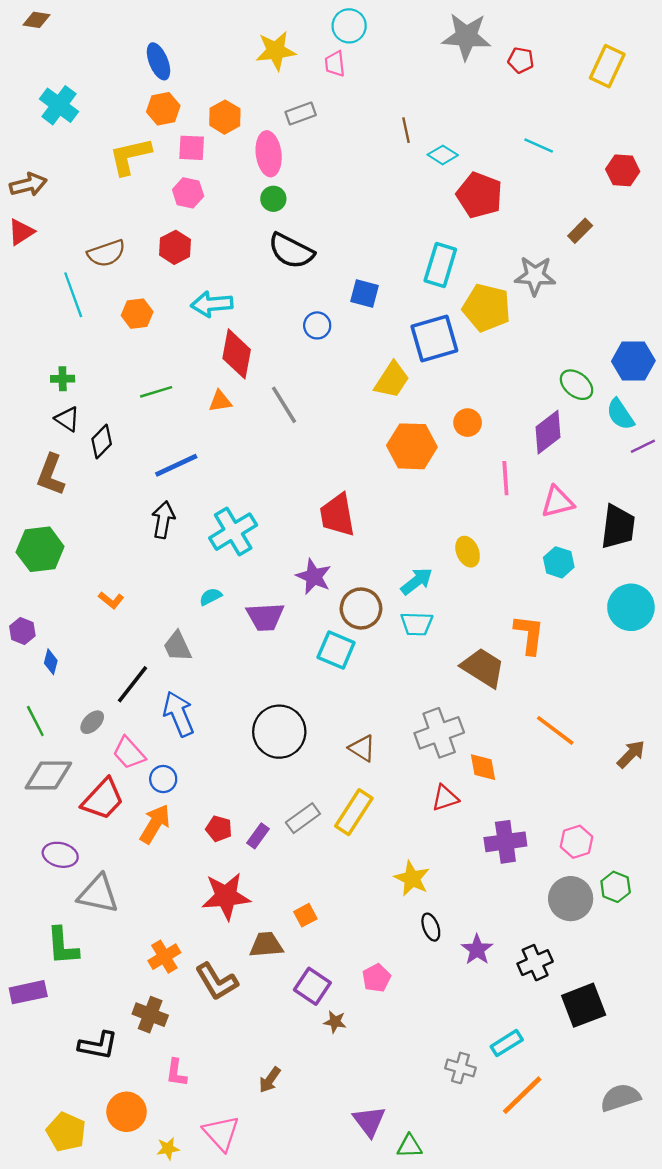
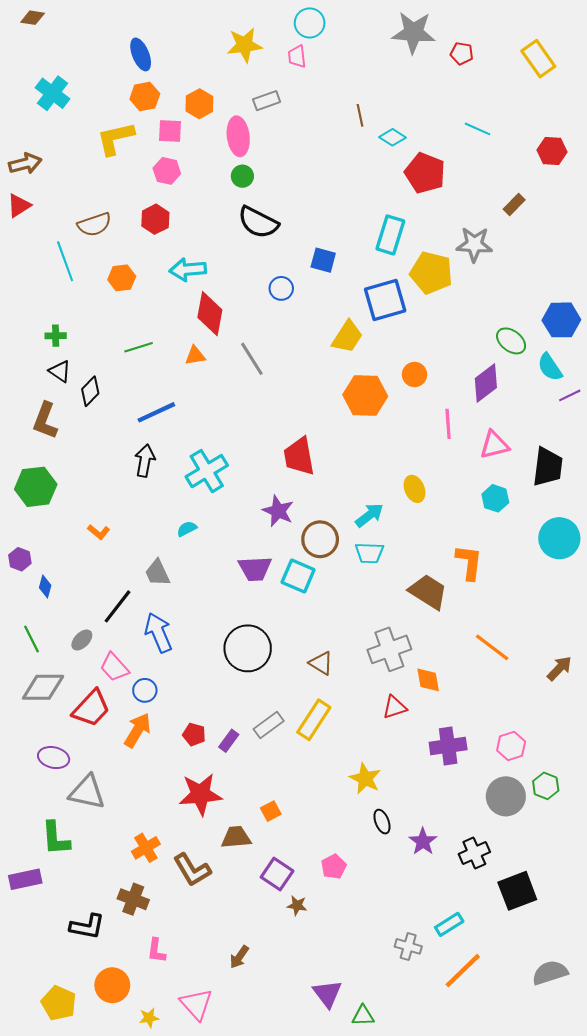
yellow rectangle: (607, 66) -> (538, 59), turned -60
purple trapezoid: (265, 617) -> (255, 569), moved

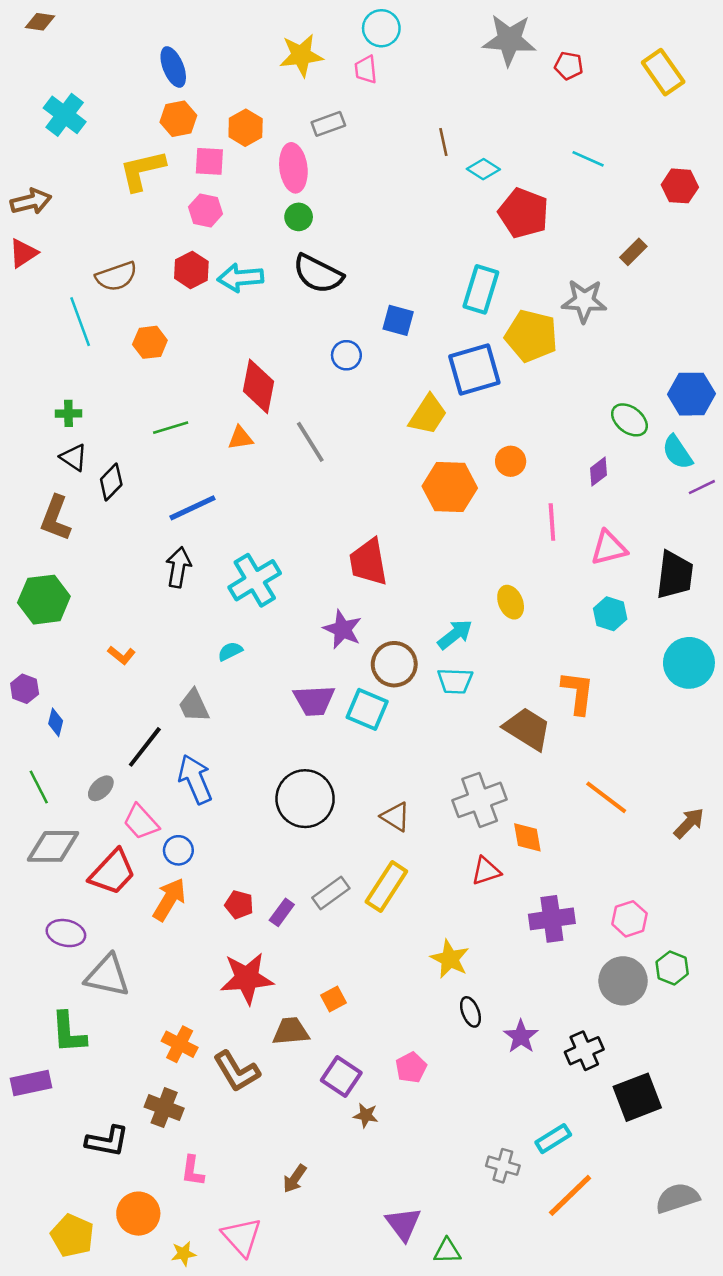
cyan arrow: (188, 270) -> (240, 278), moved
purple diamond: (486, 383) -> (598, 472), size x0.6
orange cross: (146, 848) -> (180, 1044), turned -32

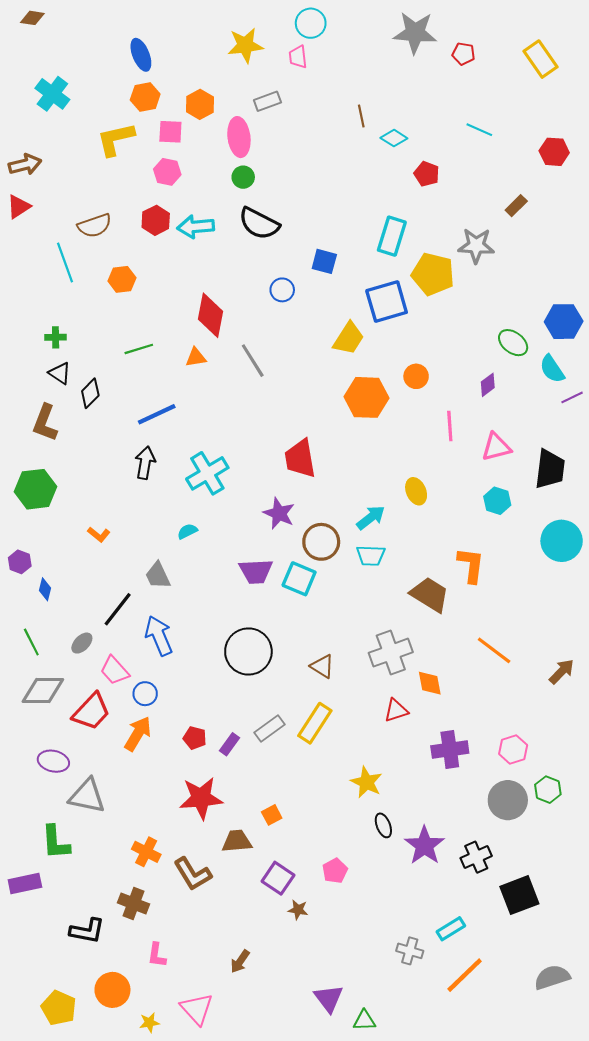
red pentagon: (523, 213) -> (427, 174), size x0.6
purple star: (521, 1036) -> (425, 845), size x1.4

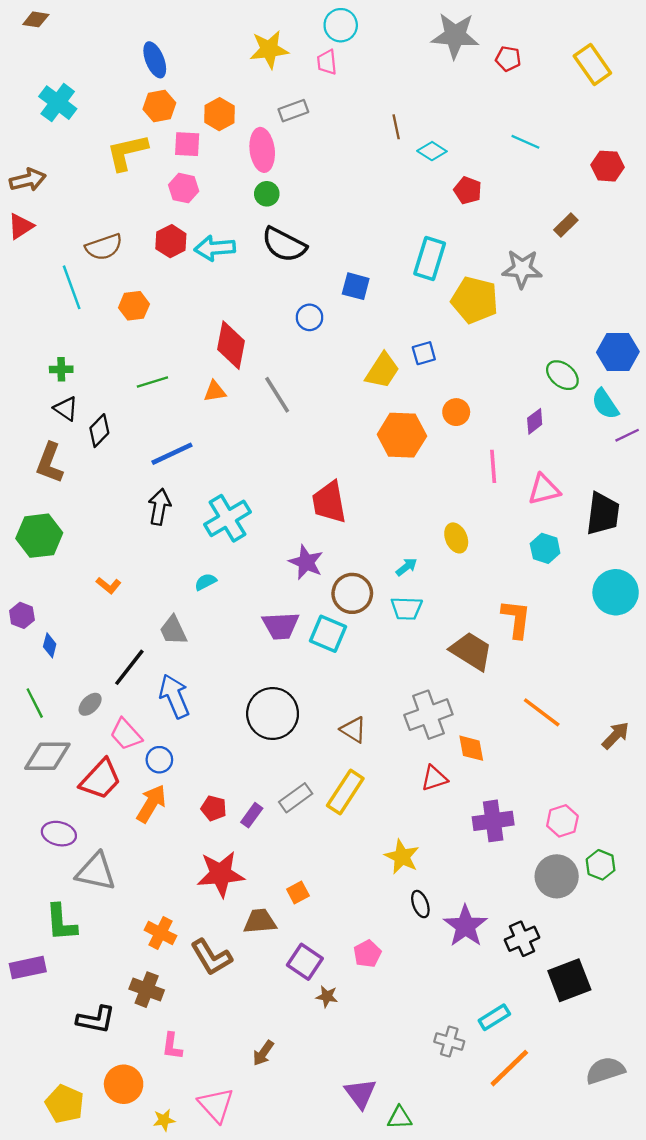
blue square: (387, 302) -> (424, 353), moved, size x0.5
cyan arrow: (371, 518) -> (407, 567), size x0.7

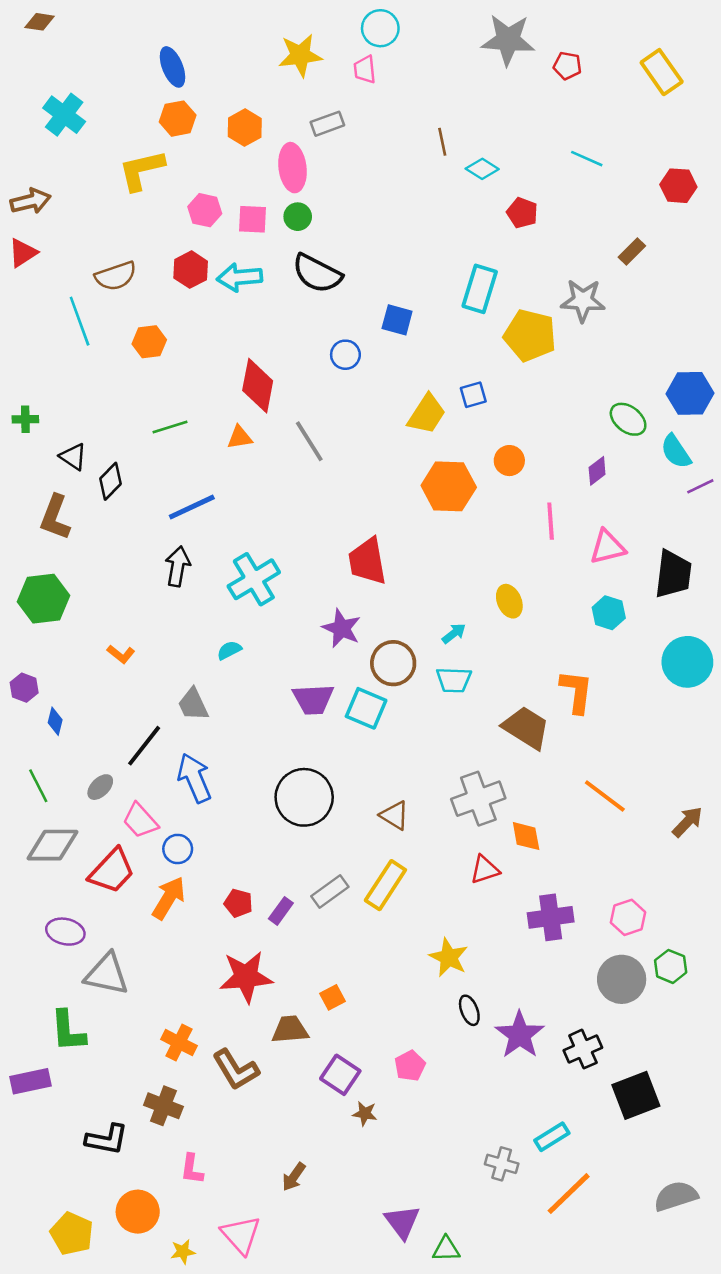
pink square: (187, 144) -> (253, 219), moved
green cross: (61, 369) -> (25, 419), moved

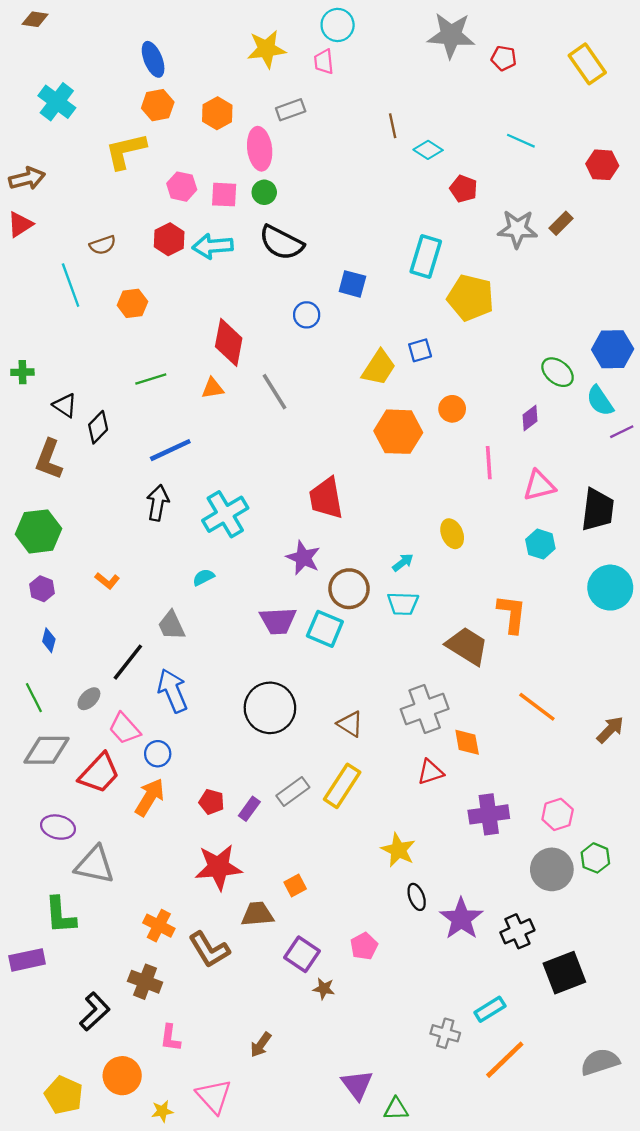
brown semicircle: (116, 276) -> (103, 245), size x0.7
gray star: (583, 301) -> (517, 229), moved
purple hexagon: (24, 688) -> (42, 589), moved
black L-shape: (107, 1139) -> (95, 1012), turned -54

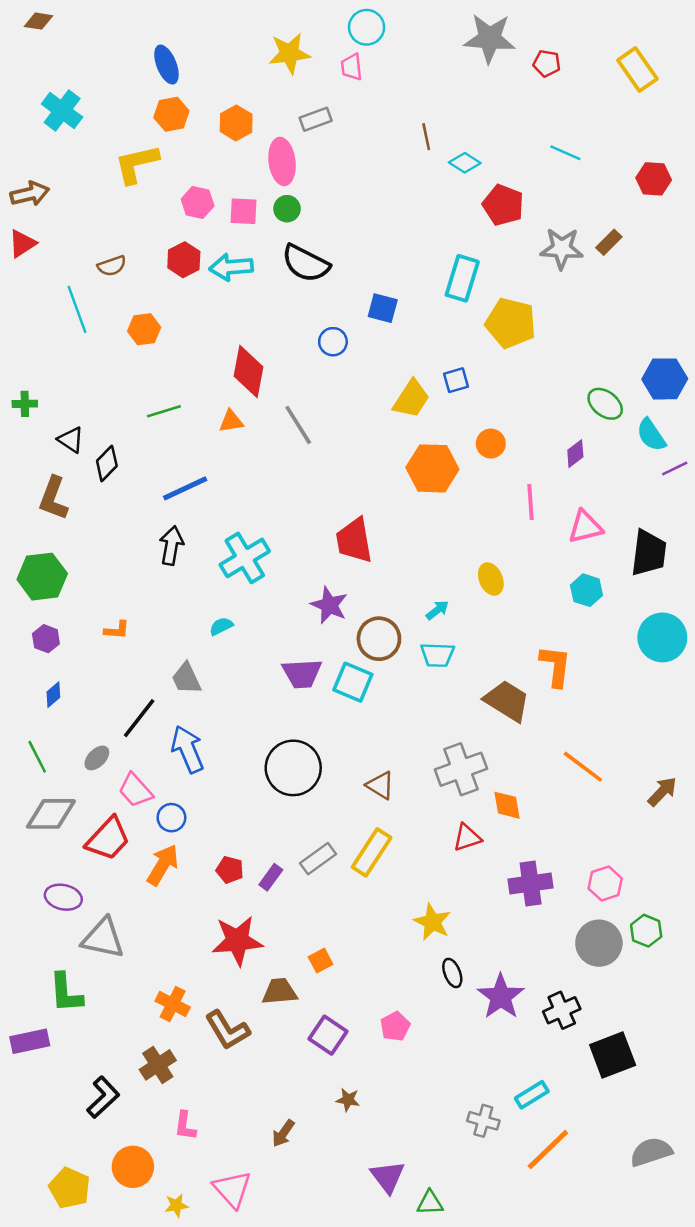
red pentagon: (464, 189) -> (503, 205), size x1.4
orange L-shape: (107, 581) -> (117, 630), turned -35
blue diamond: (49, 640) -> (53, 695), turned 35
brown cross: (145, 982) -> (158, 1065), turned 36
brown star: (324, 989) -> (348, 1100), moved

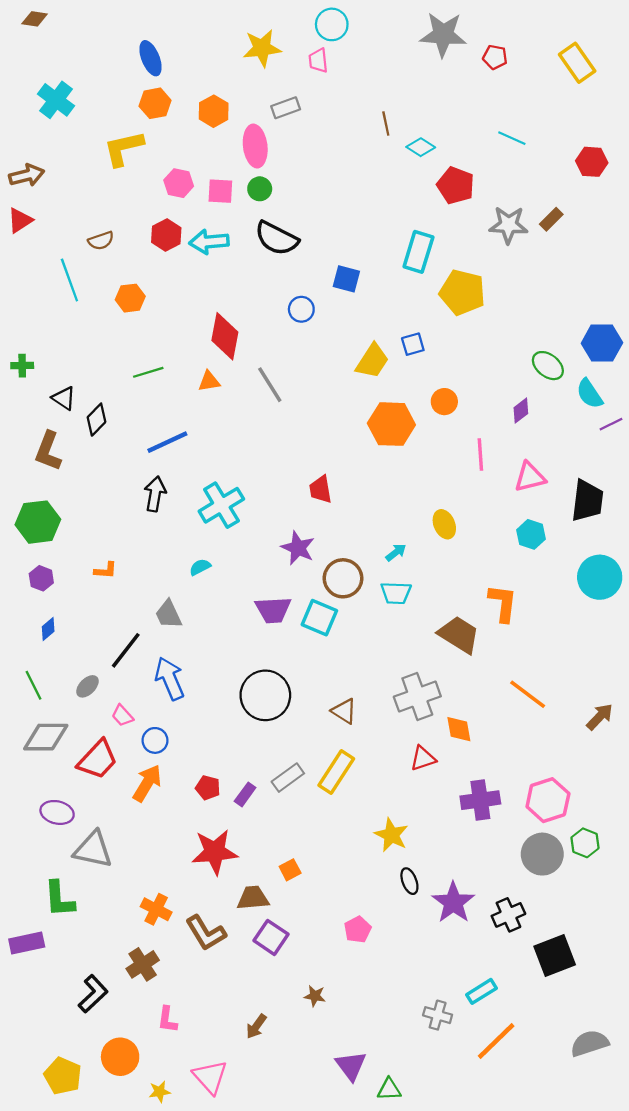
red trapezoid: (354, 541) -> (320, 489), size x0.7
pink trapezoid: (135, 790) -> (122, 716), size x0.7
pink hexagon: (605, 883) -> (548, 800), size x1.4
purple square: (328, 1035) -> (271, 937), moved

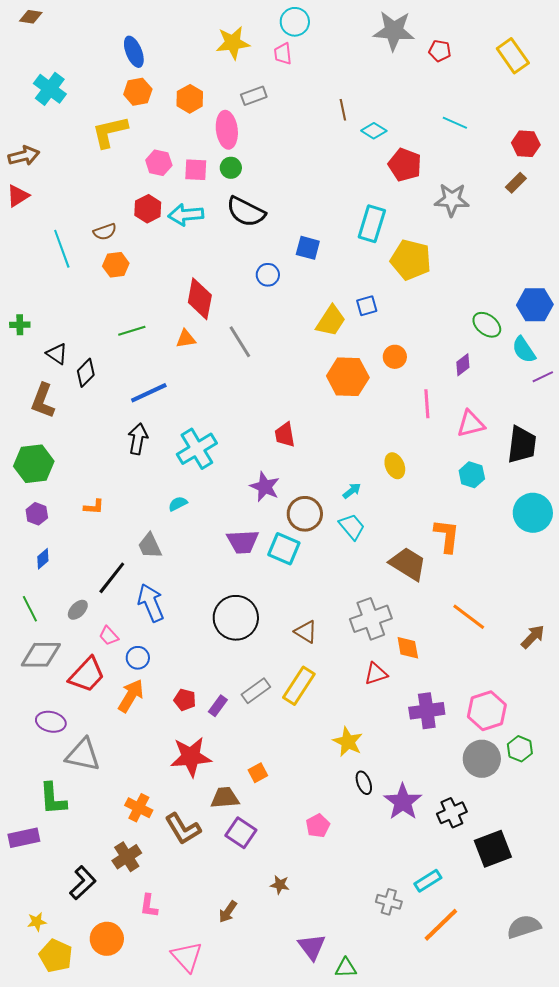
brown rectangle: (551, 219) -> (516, 183), moved
brown semicircle: (101, 241) -> (105, 232), moved
cyan trapezoid: (396, 593) -> (352, 527), turned -132
yellow star: (160, 1092) -> (37, 922), moved

